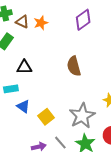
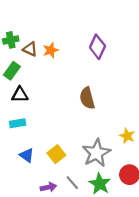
purple diamond: (83, 20) -> (97, 47), turned -30
black triangle: (24, 67) -> (20, 95), moved
blue triangle: (23, 106) -> (27, 155), moved

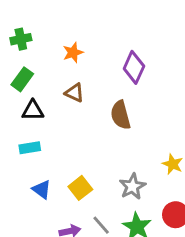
purple diamond: (97, 47) -> (134, 67), moved
brown triangle: (30, 49) -> (74, 93), moved
gray star: (96, 153) -> (132, 186), size x0.7

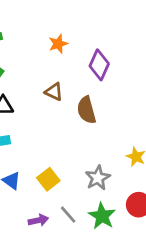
orange star: (73, 53) -> (58, 44), moved
brown triangle: (74, 93) -> (54, 92), moved

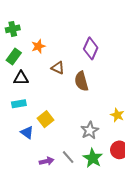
orange star: (58, 44) -> (38, 46), moved
yellow square: (48, 179) -> (46, 119), moved

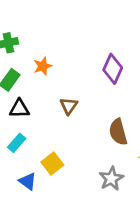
brown triangle: (58, 68) -> (69, 106), moved, turned 40
brown semicircle: (81, 81) -> (118, 132), moved
cyan rectangle: (19, 104) -> (17, 143), turned -40

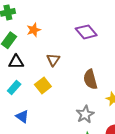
purple diamond: (113, 69) -> (86, 32), turned -65
yellow square: (52, 163) -> (43, 86), moved

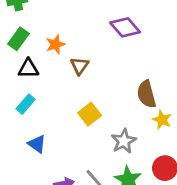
orange star: (34, 30) -> (55, 44), moved
brown semicircle: (90, 79) -> (146, 94), moved
yellow square: (43, 86) -> (90, 114), moved

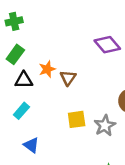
orange star: (55, 44) -> (47, 69), moved
yellow square: (90, 114) -> (77, 119), turned 30
gray star: (124, 141) -> (105, 126), moved

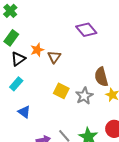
green cross: (14, 21) -> (10, 11), turned -32
black triangle: (24, 80) -> (18, 59), turned -35
yellow square: (77, 119) -> (61, 91), turned 35

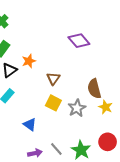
brown triangle: (54, 57) -> (53, 78), moved
blue triangle: (24, 112) -> (30, 124), moved

